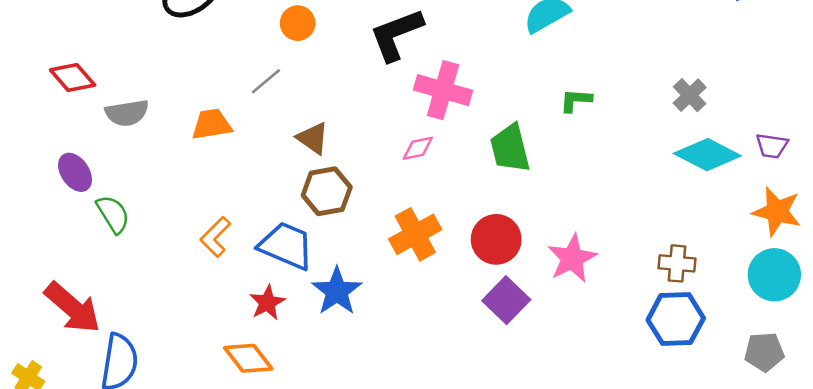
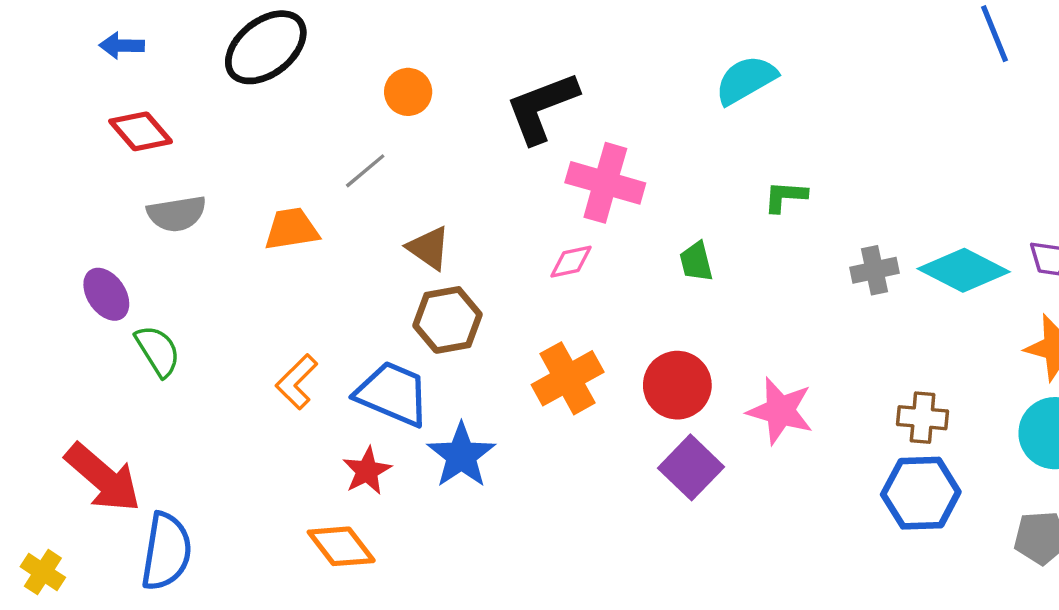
red diamond: (73, 77) -> (141, 131), moved
gray cross: (690, 95) -> (874, 270), moved, turned 32
green trapezoid: (510, 148) -> (696, 262), size x0.6
pink star: (572, 258) -> (780, 411), turned -30

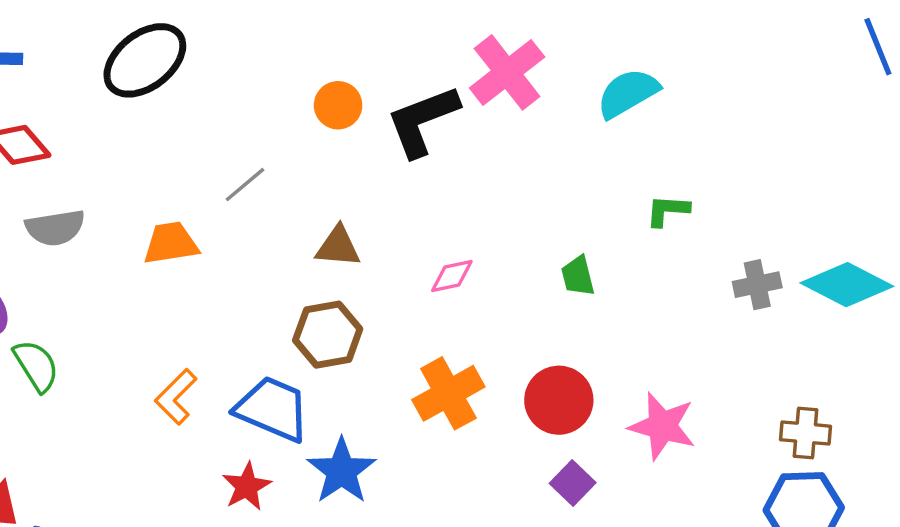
orange circle: (408, 92) -> (338, 105), moved
pink cross: (605, 183) -> (507, 72), moved, turned 36
brown triangle: (429, 248) -> (338, 247), moved, turned -30
purple square: (691, 467) -> (573, 483), size x0.7

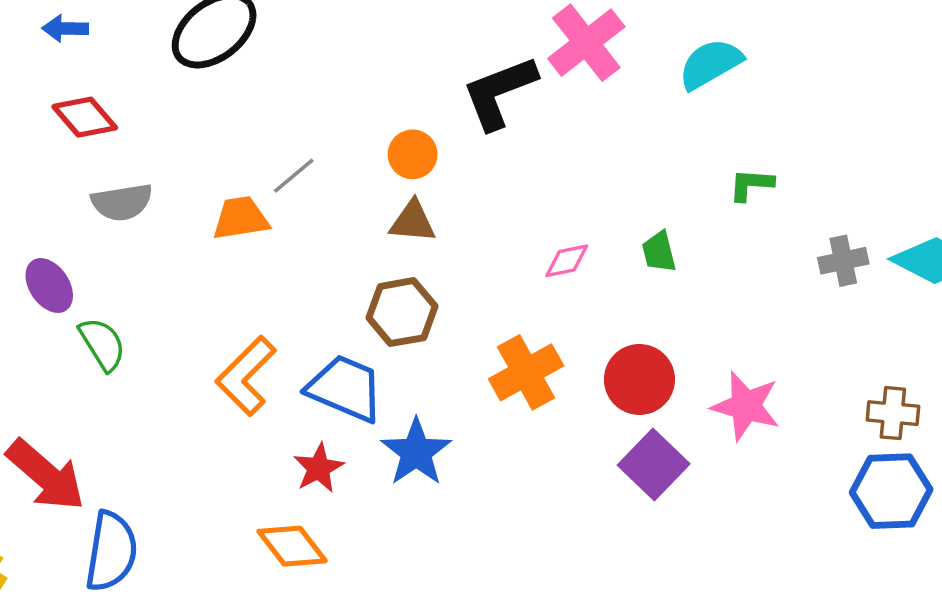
orange circle: (338, 105) -> (413, 154), moved
gray line: (245, 185) -> (294, 176), moved
pink diamond: (452, 276) -> (567, 261), moved
orange L-shape: (176, 397) -> (246, 376), size x1.4
purple square: (573, 483) -> (654, 465), size x1.5

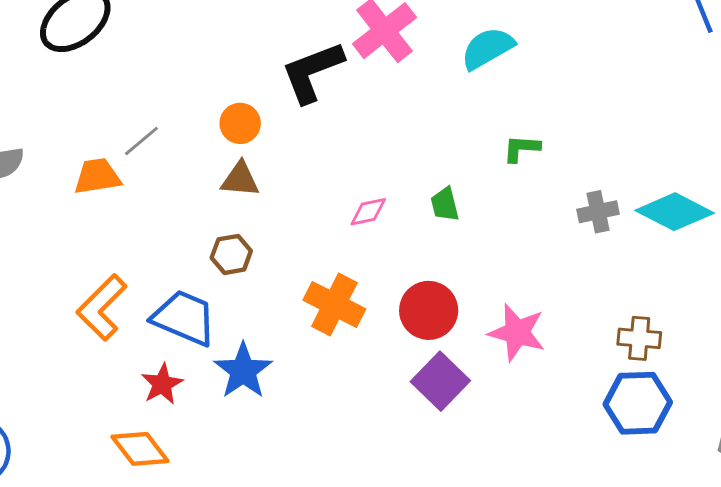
brown hexagon: (402, 312) -> (231, 254), size x0.7
orange cross: (526, 372) -> (334, 305), turned -34

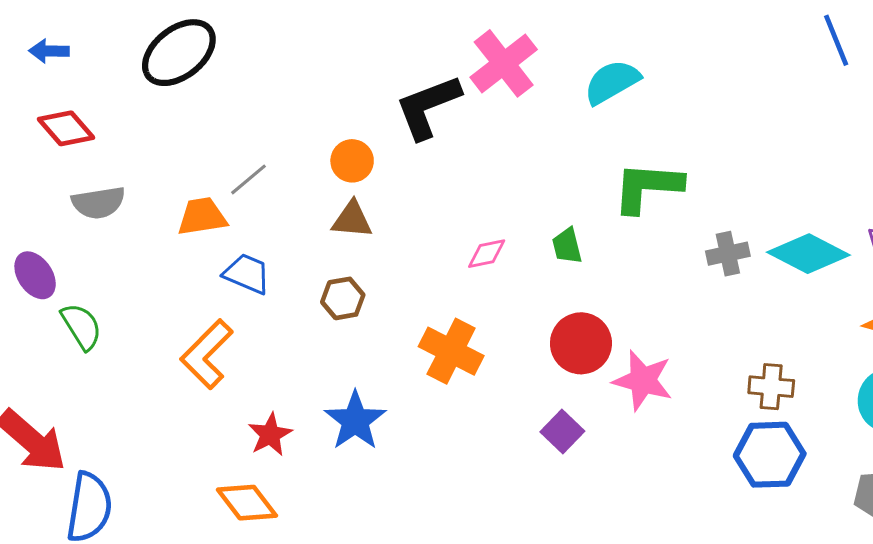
green L-shape: (521, 148) -> (647, 187), size x1.8
red circle: (429, 310) -> (581, 343), moved
blue trapezoid: (184, 318) -> (247, 274), moved, size x0.7
purple square: (440, 381) -> (562, 431), size x0.7

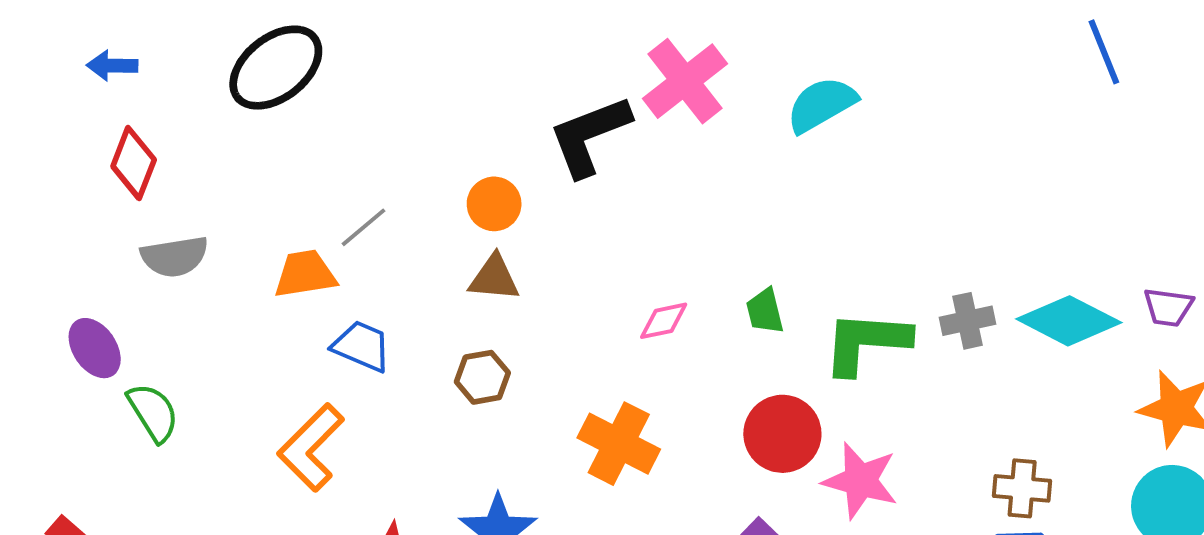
red diamond: (66, 128) -> (134, 163), turned 62
green L-shape: (647, 187) -> (866, 342), moved

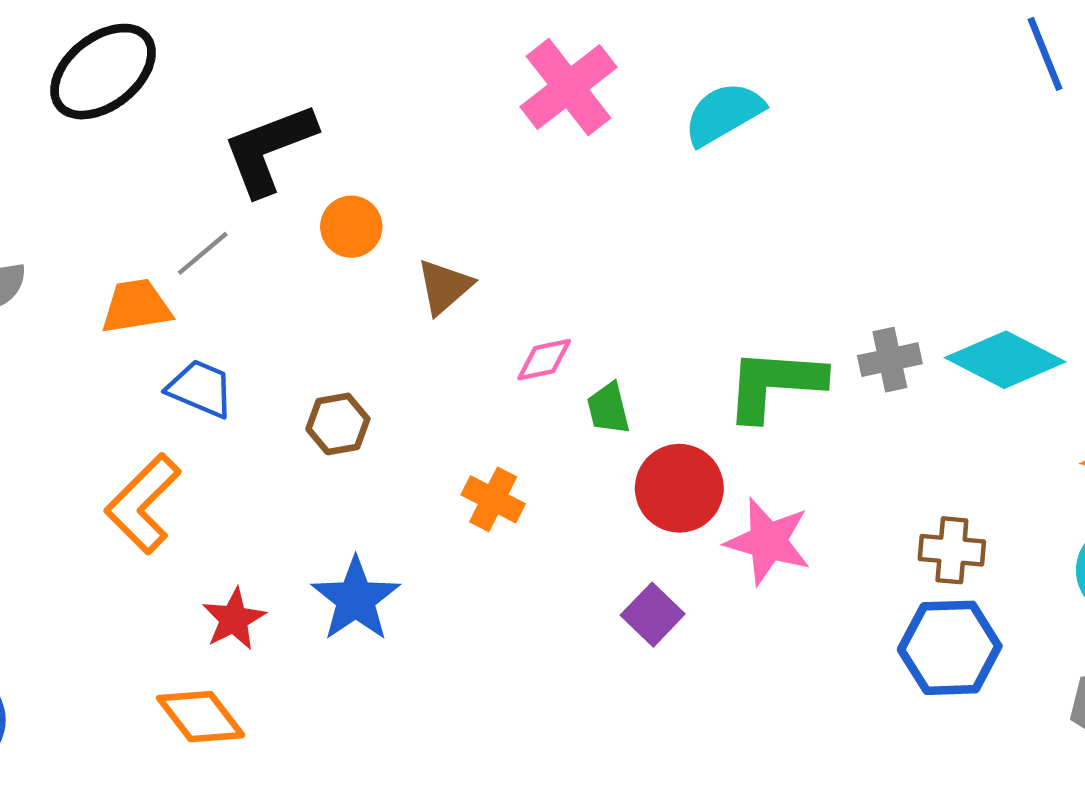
black L-shape: (590, 136) -> (269, 149), moved
brown triangle: (494, 278) -> (444, 287), moved, turned -46
green trapezoid: (765, 311) -> (608, 408), moved
orange cross: (619, 444) -> (493, 499), size x0.7

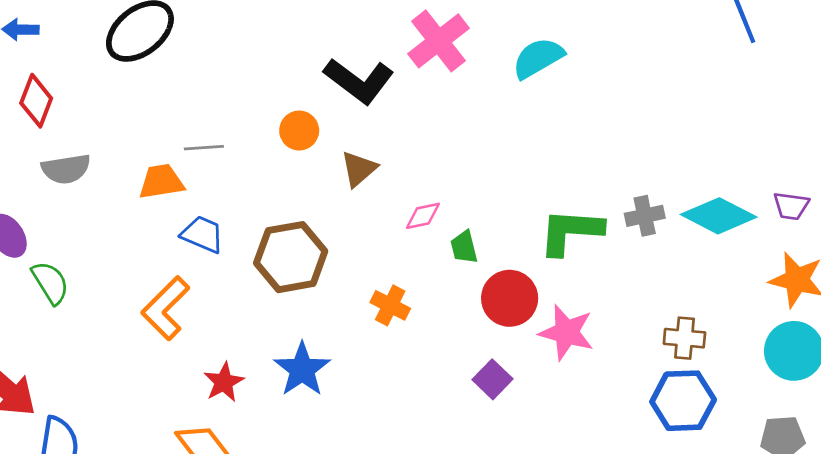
black L-shape: (269, 149) -> (359, 81), moved, turned -122
gray line: (203, 253) -> (204, 148), turned 36
brown hexagon: (338, 424) -> (291, 257), size x1.8

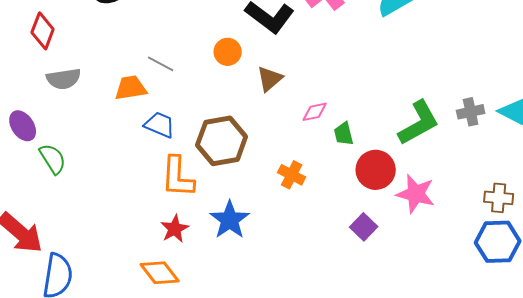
gray line: (204, 148) -> (161, 64), turned 32
green L-shape: (571, 231) -> (419, 123), turned 147
orange L-shape: (166, 308) -> (178, 177), moved, turned -42

